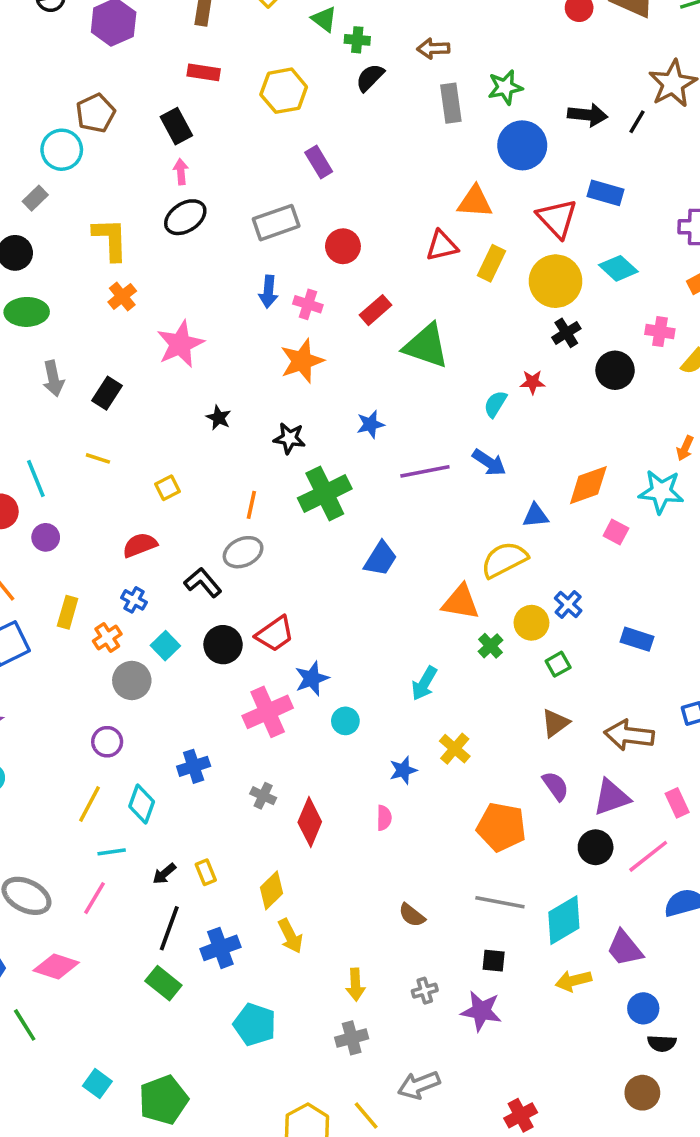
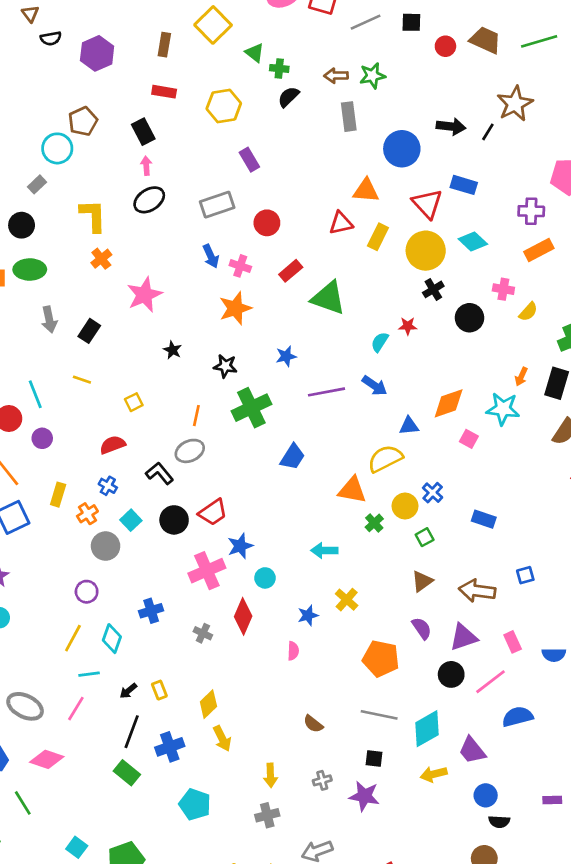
green star: (505, 87) -> (372, 76), moved
blue arrow: (268, 292) -> (211, 256), turned -30
cyan arrow: (424, 683) -> (324, 550), turned 60
red diamond: (310, 822) -> (243, 616), moved

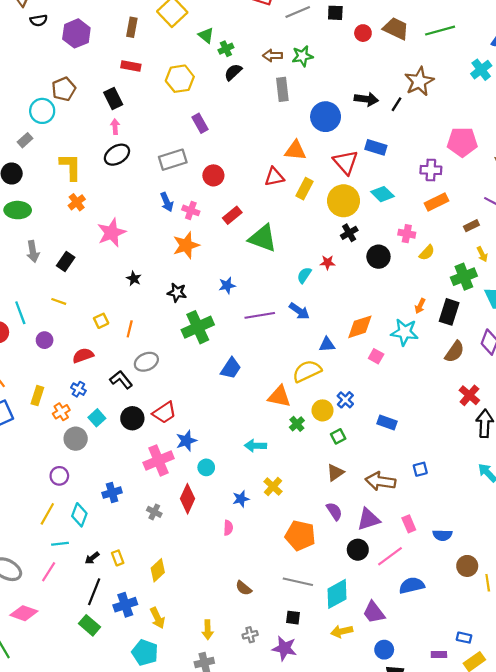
green cross: (279, 68) -> (226, 49), turned -32
orange line: (196, 416) -> (130, 329), moved
purple circle: (42, 438) -> (45, 340), moved
yellow arrow: (222, 738) -> (157, 618), moved

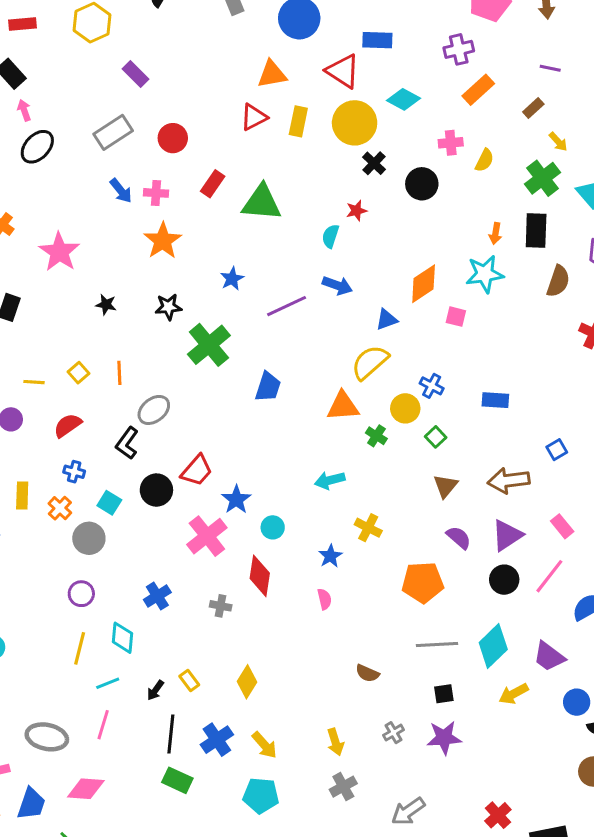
yellow line: (59, 301) -> (34, 382), moved
black L-shape: (121, 380) -> (127, 443), turned -90

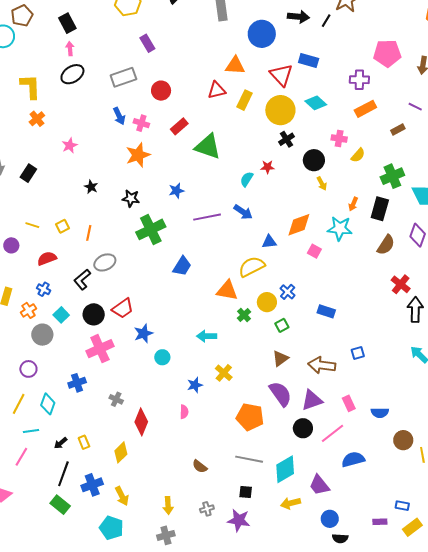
yellow arrow: (558, 142) -> (322, 184), moved
pink star: (59, 252) -> (70, 145), size x0.6
pink cross: (207, 536) -> (100, 349), moved
purple semicircle: (459, 538) -> (280, 394), size x1.5
red diamond: (260, 576) -> (141, 422), moved

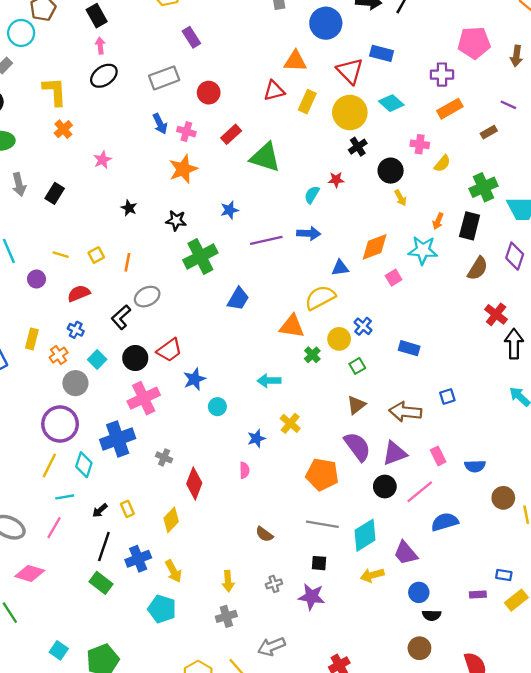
blue arrow: (243, 212) -> (309, 233), turned -30
pink square: (314, 251) -> (394, 278), turned 32
purple circle: (28, 369) -> (60, 424), size x1.8
blue cross: (77, 383) -> (118, 439), size x1.6

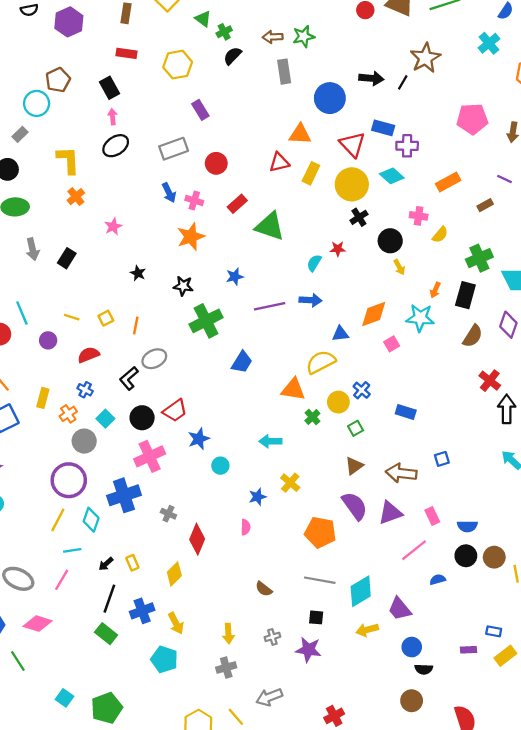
purple cross: (442, 75) -> (407, 146), moved
black circle: (385, 487) -> (466, 556), moved
blue semicircle: (445, 522) -> (438, 580), size x0.6

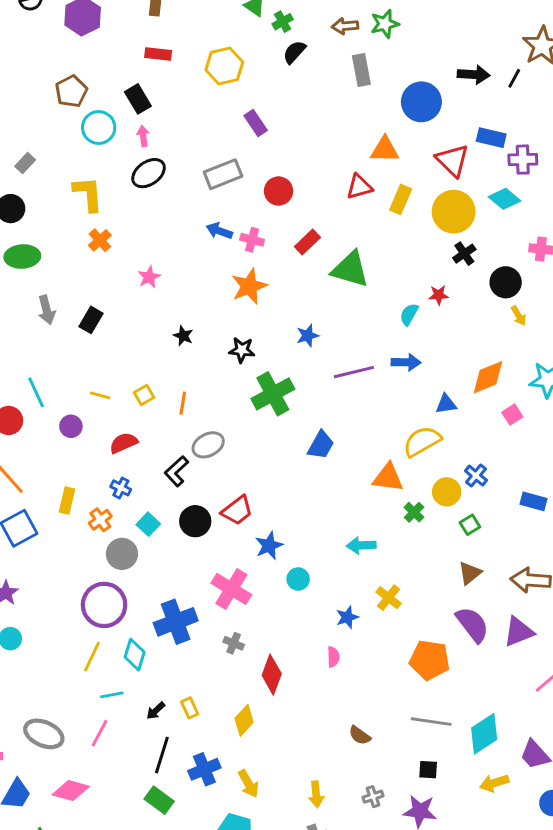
cyan circle: (37, 103) -> (99, 128), moved
blue arrow: (169, 193) -> (219, 231), turned 138
pink cross: (150, 456) -> (231, 589), moved, turned -32

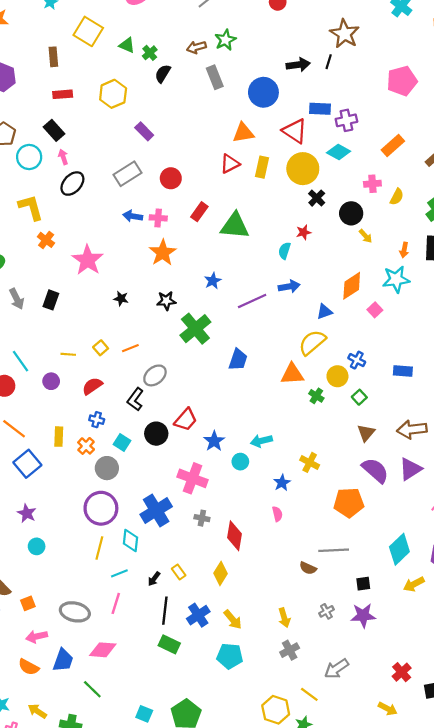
pink star: (149, 277) -> (88, 260), size x1.8
orange line: (183, 403) -> (130, 348), turned 70
cyan arrow: (361, 545) -> (261, 441), moved
gray line: (431, 722) -> (334, 550), moved

